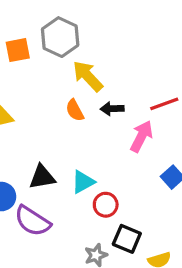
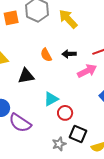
yellow arrow: (88, 76) -> (68, 19), moved
pink arrow: (141, 136) -> (87, 71), turned 36
black triangle: (42, 177) -> (26, 76), moved

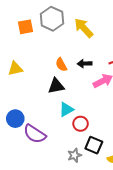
black triangle: (26, 76) -> (56, 86), moved

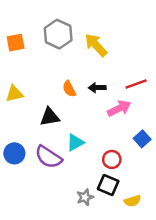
orange square: (25, 27) -> (16, 43), moved
black triangle: (56, 86) -> (50, 117), moved
red circle: (81, 124) -> (112, 159), moved
purple semicircle: (35, 134) -> (48, 157), moved

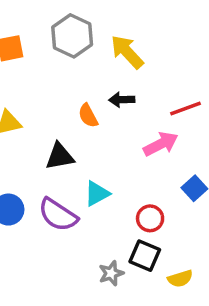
black arrow: (97, 88) -> (122, 100), moved

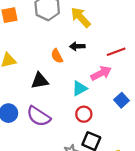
cyan triangle: (97, 194) -> (79, 88), moved
red circle: (150, 218) -> (84, 114), moved

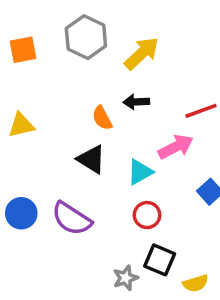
yellow arrow: (81, 17) -> (142, 53), turned 90
black triangle: (40, 81) -> (91, 159), moved, turned 42

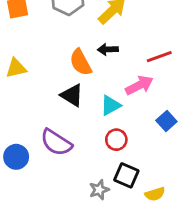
orange semicircle: (102, 118) -> (81, 62), size x1.4
blue circle: (21, 213) -> (16, 157), moved

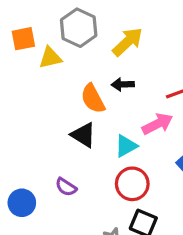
yellow triangle: (16, 68) -> (50, 58), moved
red circle: (116, 140) -> (132, 184), size x1.4
purple semicircle: (56, 142) -> (66, 187), size x0.6

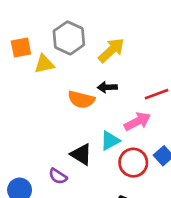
orange semicircle: (93, 99) -> (81, 100), turned -48
black triangle: (83, 135) -> (81, 154), moved
red circle: (132, 184) -> (133, 163), moved

